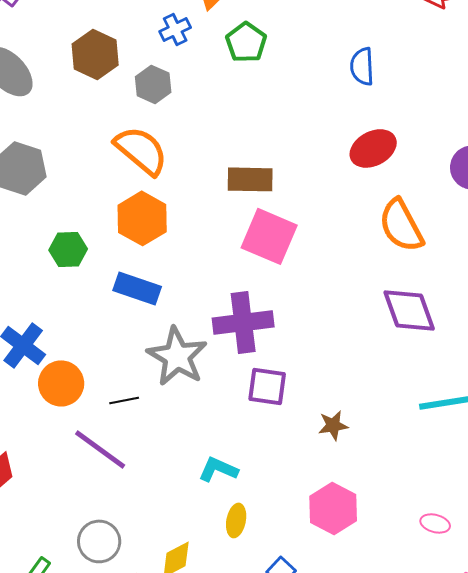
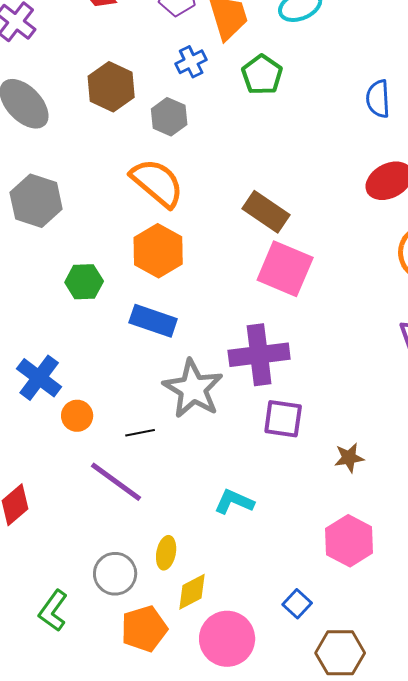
brown rectangle: (250, 179) -> (266, 212), turned 33
orange circle: (61, 383) -> (77, 416), size x0.7
yellow ellipse: (236, 520) -> (166, 553), moved

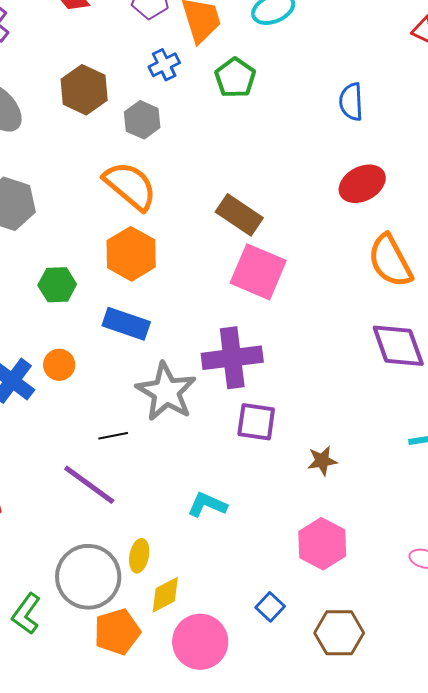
orange circle: (77, 416) -> (59, 365), moved
gray circle: (115, 574) -> (88, 577), size x1.5
brown hexagon: (340, 653) -> (339, 633), moved

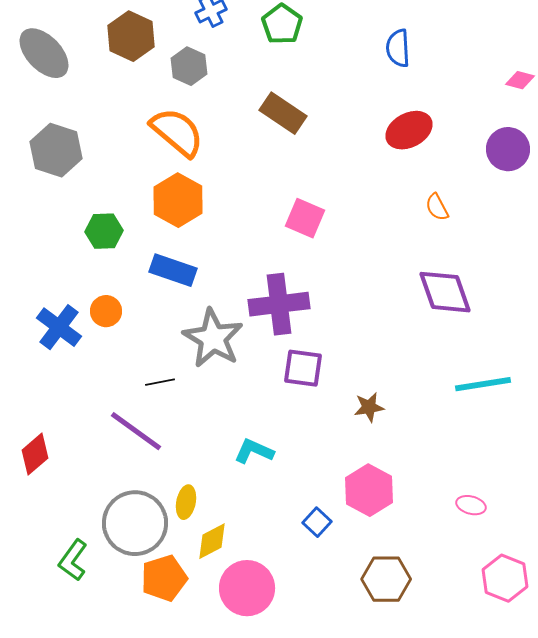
brown rectangle: (239, 215) -> (283, 113), moved
orange semicircle: (390, 261) -> (437, 207), size x0.5
pink square: (258, 272) -> (305, 218), size x0.7
blue square: (270, 607) -> (317, 522), moved

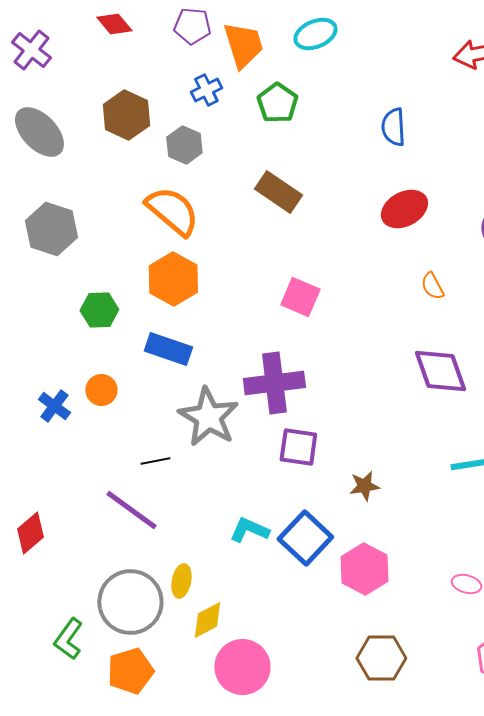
blue cross: (59, 327) -> (54, 406), size x0.7
blue square: (317, 522) -> (305, 538), moved, size x1.8
orange pentagon: (164, 578) -> (130, 671), moved

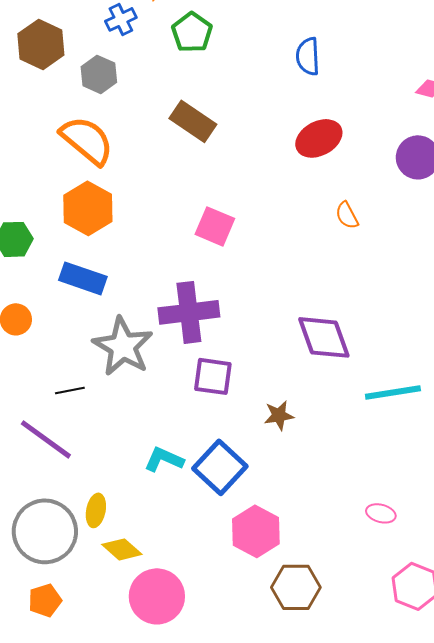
purple diamond: (440, 371) -> (324, 337), moved
pink hexagon: (364, 569) -> (256, 531), moved
yellow diamond: (207, 620) -> (122, 549), turned 69
orange pentagon: (130, 671) -> (45, 600), size x0.7

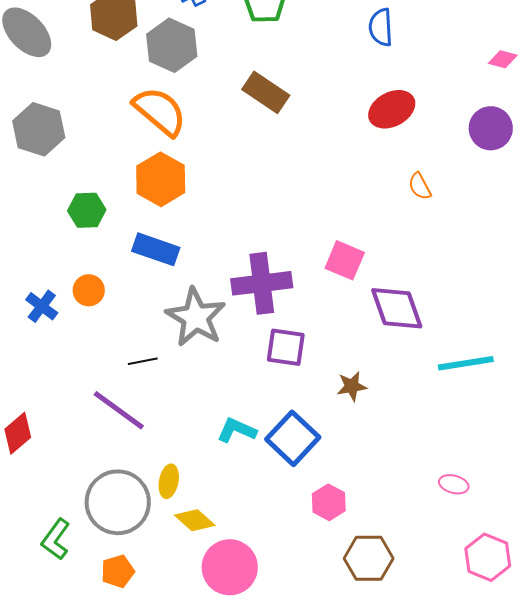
gray hexagon: (99, 74) -> (172, 45), size x1.4
pink square: (215, 226) -> (345, 260), moved
pink hexagon: (256, 531) -> (329, 502), size x0.7

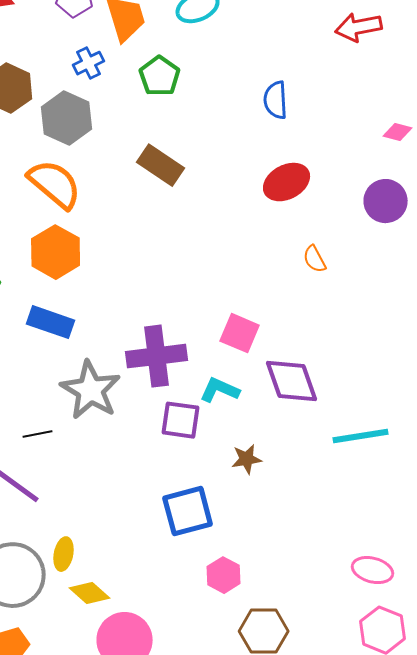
cyan L-shape: (237, 430) -> (220, 390), moved
blue square: (293, 438) -> (188, 511), turned 32
pink ellipse: (454, 484) -> (373, 570), moved, size x1.4

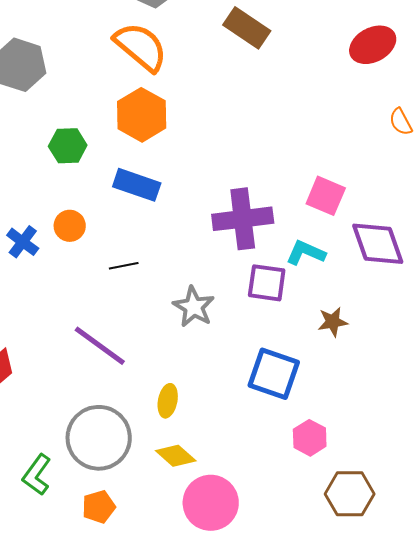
gray star: (91, 390) -> (194, 307), moved, size x0.7
black line: (38, 434) -> (124, 266), moved
blue square: (188, 511) -> (274, 374), turned 34
yellow ellipse: (64, 554) -> (168, 401), moved

